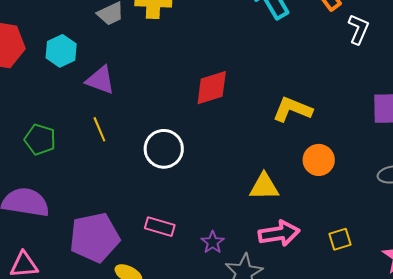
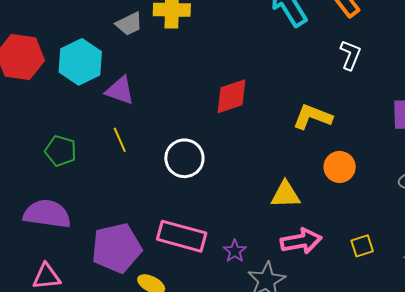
white L-shape: (358, 29) -> (350, 55), moved
cyan hexagon: (61, 51) -> (80, 62), size x1.4
pink rectangle: (160, 227) -> (182, 236), size x1.6

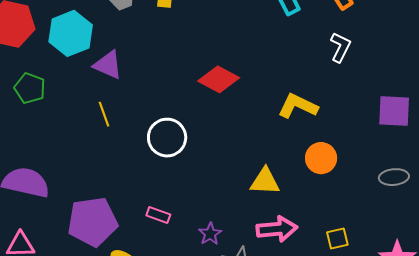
red diamond: (231, 96) -> (219, 79), turned 42
green pentagon: (61, 151) -> (30, 88), moved
pink rectangle: (182, 236) -> (158, 215), size x0.5

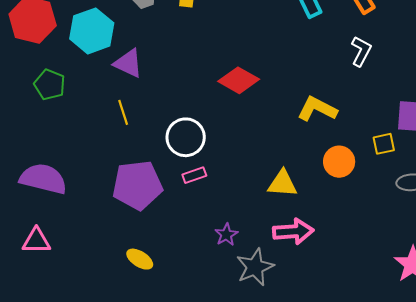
pink rectangle: (158, 215) -> (194, 175), moved, turned -40
purple pentagon: (93, 222) -> (137, 185), moved
yellow square: (337, 238) -> (384, 144), moved

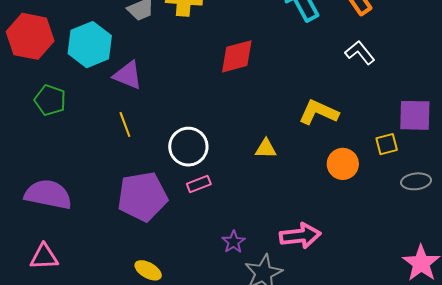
white L-shape: (361, 51) -> (360, 53), turned -64
red diamond: (239, 80) -> (237, 56), moved, turned -42
yellow triangle: (282, 184) -> (266, 149), moved, size x0.7

